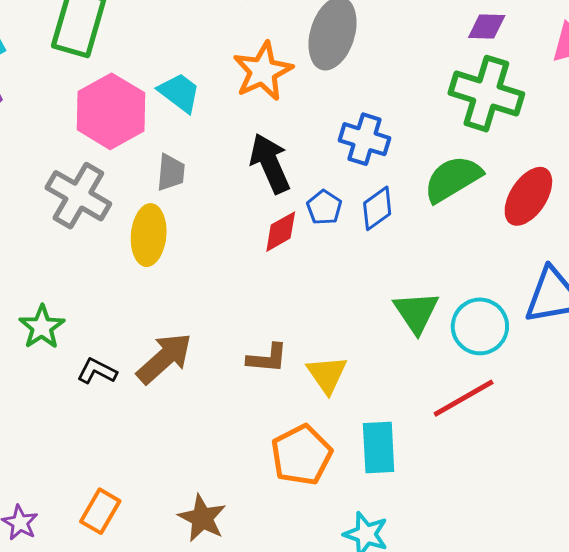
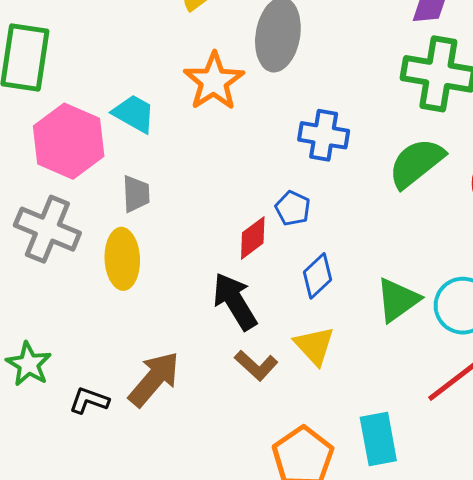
black arrow: (270, 163) -> (235, 301), moved
blue diamond: (377, 208) -> (317, 276), moved
green triangle: (416, 312) -> (398, 300), turned 36
brown L-shape: (267, 358) -> (256, 365), turned 45
yellow triangle: (327, 374) -> (314, 346), moved

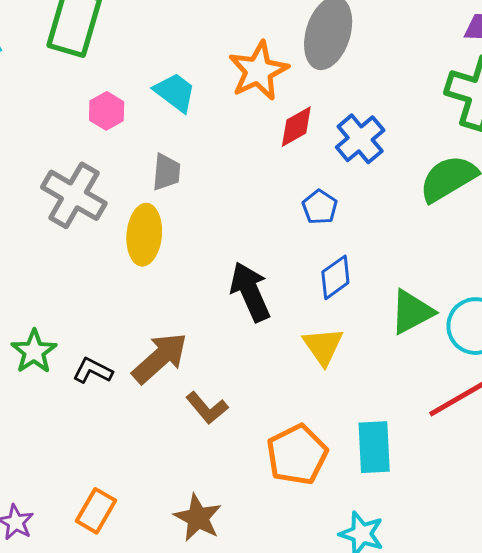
blue cross: (324, 135) -> (360, 139), turned 33
pink hexagon: (69, 141) -> (107, 111), size x0.5
red diamond: (253, 238) -> (296, 127), moved
green star: (29, 364) -> (34, 352), moved
brown L-shape: (256, 365) -> (207, 408), moved

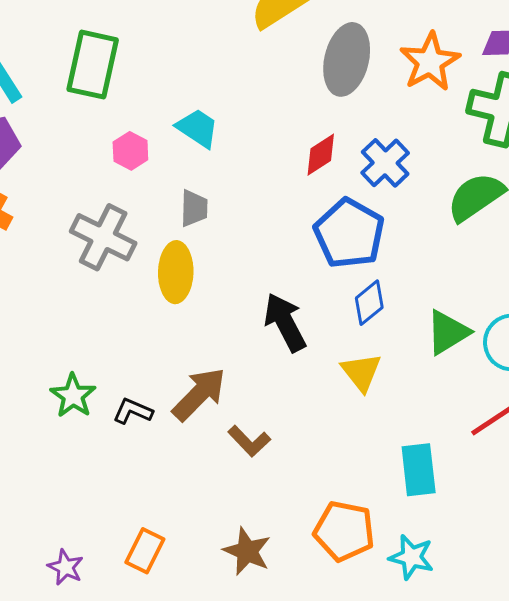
orange star: (258, 71) -> (430, 62), moved
blue pentagon: (320, 207) -> (349, 234), size x2.0
orange pentagon: (297, 455) -> (344, 531), moved, turned -30

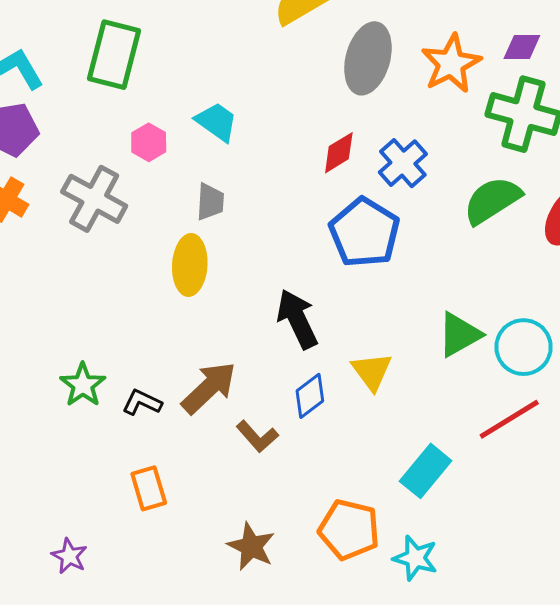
gray cross: (103, 237) -> (94, 199), moved
blue diamond: (369, 303) -> (310, 396), moved
cyan rectangle: (419, 470) -> (426, 471), turned 44
orange rectangle: (145, 551) -> (149, 488), moved, turned -45

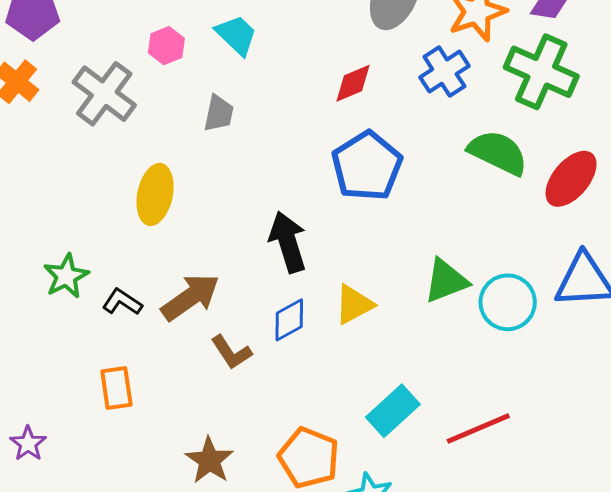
blue cross: (403, 163) -> (444, 72), moved
green semicircle: (492, 200) -> (498, 153), turned 50
yellow ellipse: (190, 265) -> (155, 194), moved
yellow triangle: (372, 371) -> (354, 304), turned 30
red line: (509, 419) -> (478, 428), moved

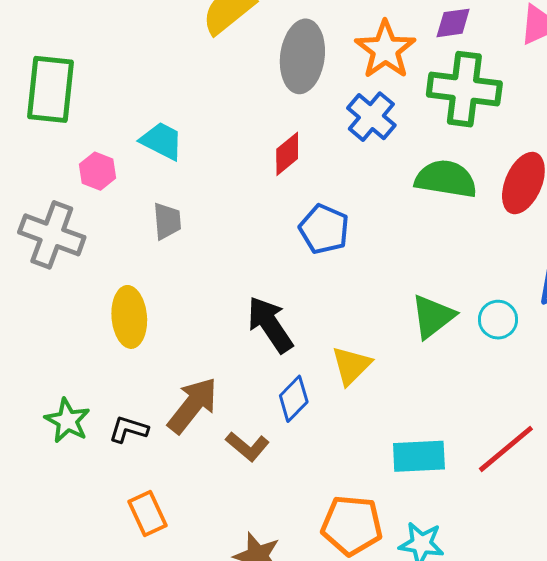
blue pentagon: (367, 166) -> (324, 229), size x0.7
cyan circle: (508, 302) -> (498, 320), size x0.7
cyan rectangle: (393, 411) -> (419, 456), turned 56

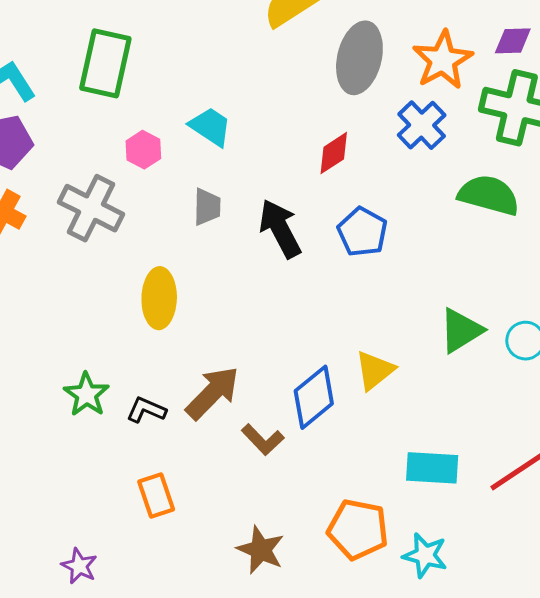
black arrow: (270, 325) -> (280, 229), moved
blue diamond: (294, 399) -> (314, 397), size x1.4

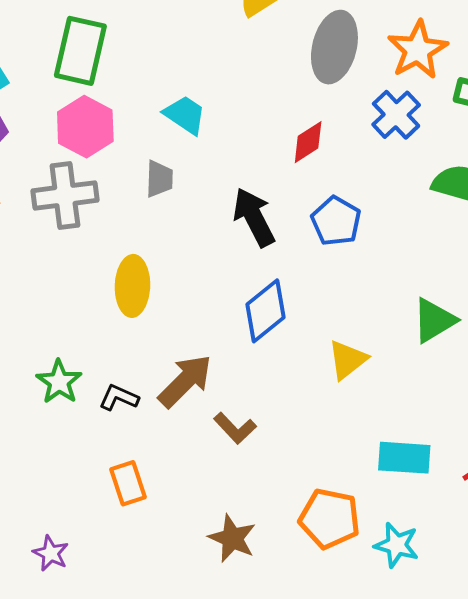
pink hexagon: (143, 150) -> (85, 127), moved, size x1.6
gray trapezoid: (207, 207) -> (159, 179), moved
gray cross: (91, 208) -> (65, 195), turned -34
blue diamond: (314, 397) -> (266, 311), moved

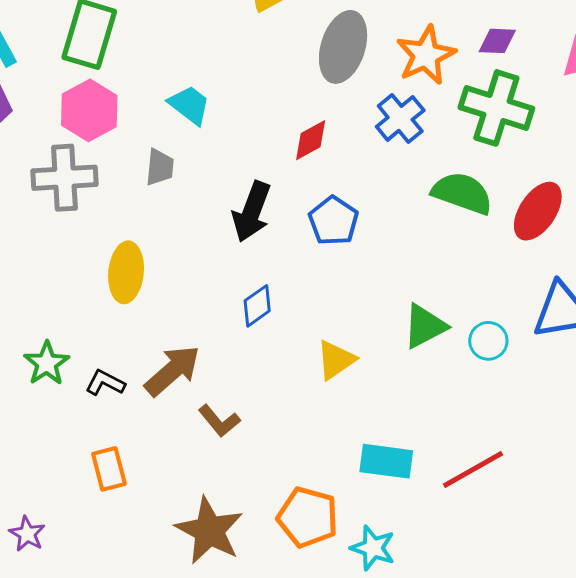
black arrow: (254, 217) -> (252, 212), turned -136
blue diamond: (266, 311) -> (257, 306), size x0.7
brown star: (232, 538) -> (209, 531), size x1.4

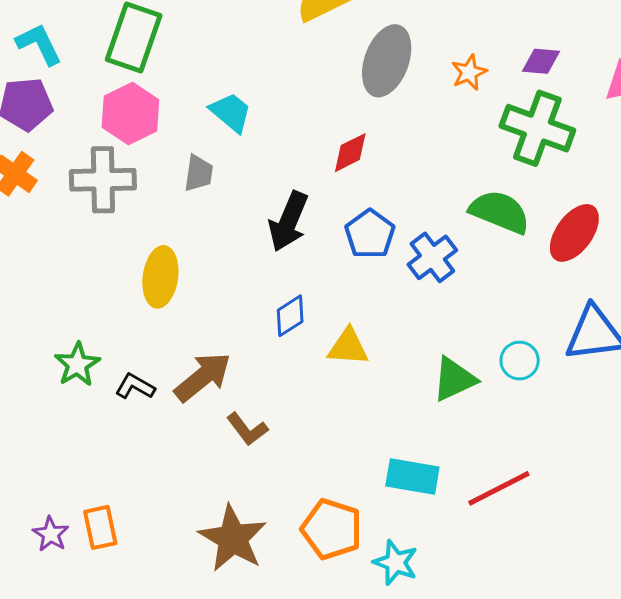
orange star: (426, 55) -> (469, 72), size x0.6
blue cross: (400, 118) -> (432, 257), moved
green triangle: (425, 326) -> (454, 379), moved
yellow triangle: (336, 360) -> (348, 347), moved, turned 36
orange rectangle: (109, 469) -> (100, 527), moved

